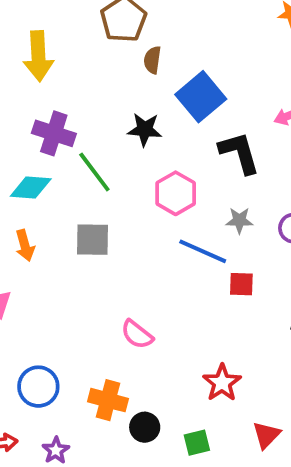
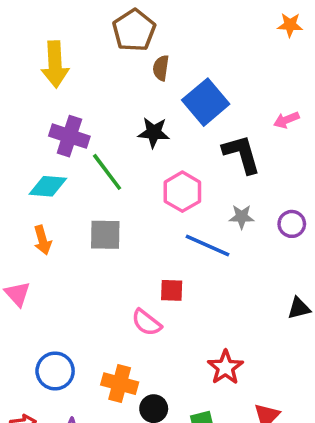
red square: (241, 284) -> (172, 290), moved

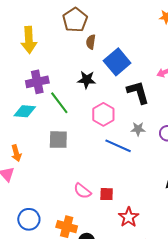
purple cross: (69, 136) -> (37, 82), turned -30
orange arrow: (43, 240) -> (16, 153), moved
red square: (172, 290) -> (107, 194), moved

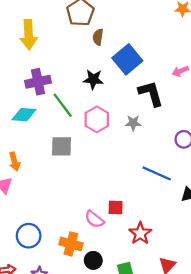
pink hexagon: (103, 114) -> (97, 119), moved
gray star: (138, 129) -> (133, 123), moved
blue line: (118, 146) -> (157, 173), moved
pink semicircle: (82, 191) -> (94, 219), moved

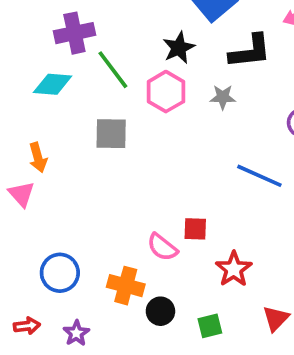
black star: (93, 79) -> (179, 48), moved, turned -30
black L-shape: (151, 93) -> (250, 51), turned 100

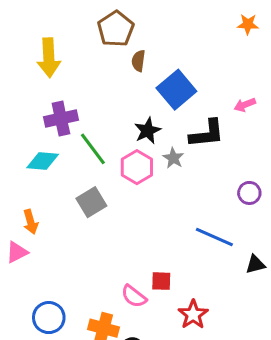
gray star: (223, 97) -> (173, 158), moved, turned 30
gray square: (111, 134) -> (91, 202), turned -32
pink triangle: (21, 194) -> (17, 252), turned 45

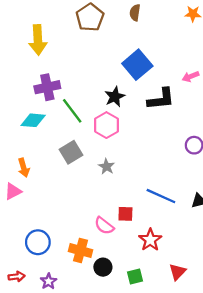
brown semicircle: (138, 61) -> (135, 13), moved
gray star: (173, 158) -> (106, 166), moved
blue line: (214, 237) -> (161, 196), moved

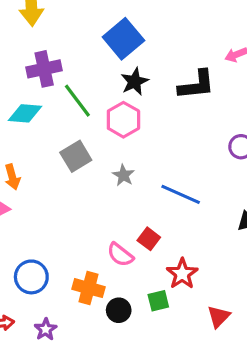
blue square: (137, 65) -> (123, 39), moved
blue line: (161, 196) -> (181, 194), moved
red square: (125, 214) -> (149, 239), turned 35
green square: (135, 277) -> (158, 301), moved

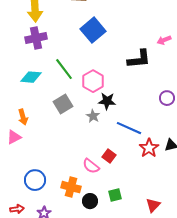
purple cross: (44, 69) -> (36, 38), moved
black star: (135, 82) -> (107, 101), moved, turned 30
red star: (182, 274) -> (149, 148), moved

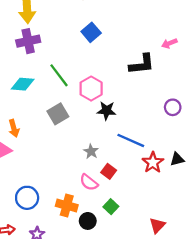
blue square: (93, 30) -> (91, 32), size x0.7
gray star: (93, 116) -> (91, 151), moved
green square: (115, 195) -> (111, 207), moved, turned -32

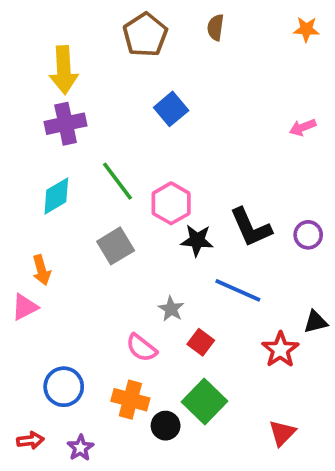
black L-shape: (142, 64) -> (251, 227), moved, turned 72
cyan diamond: (23, 84) -> (56, 196), turned -35
red star: (153, 162) -> (280, 350), moved
pink semicircle: (89, 182) -> (141, 348), moved
green square: (111, 207) -> (204, 402), size x1.6

